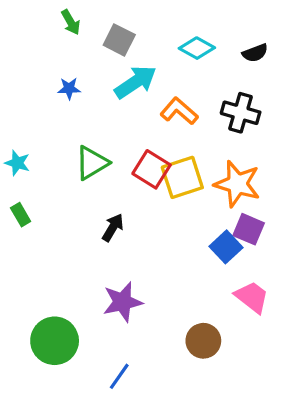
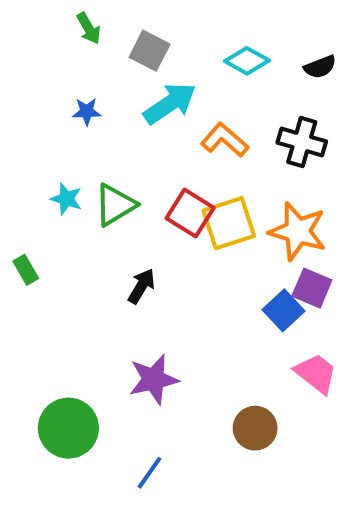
cyan star: (17, 163) -> (66, 199), moved

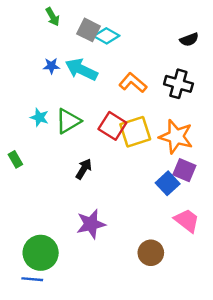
cyan diamond: (247, 61) -> (106, 36), moved
cyan arrow: (170, 103) -> (81, 69), moved, turned -120
blue line: (150, 473) -> (32, 279), moved, turned 60

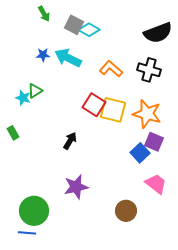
black semicircle: (189, 40) -> (158, 33), size x1.8
cyan star: (39, 117) -> (23, 98), moved
green triangle: (68, 121) -> (35, 91), moved, size x0.7
yellow square: (135, 132) -> (113, 110), turned 32

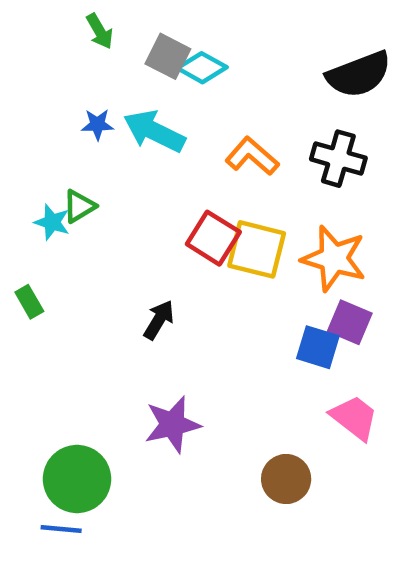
blue square: (140, 153) -> (318, 347), turned -30

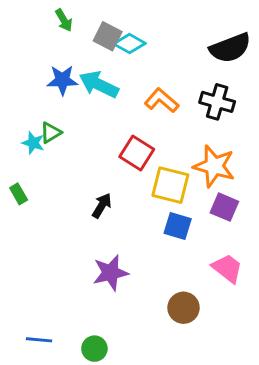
blue star: (97, 124) -> (62, 80), size x1.5
yellow square: (257, 249) -> (170, 185), moved
blue square: (318, 347) -> (178, 226), moved
green circle: (77, 479) -> (94, 349), moved, size x0.6

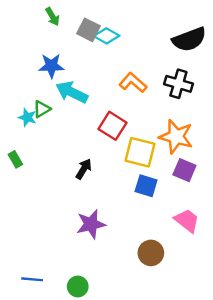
cyan arrow: (99, 84) -> (72, 92), moved

